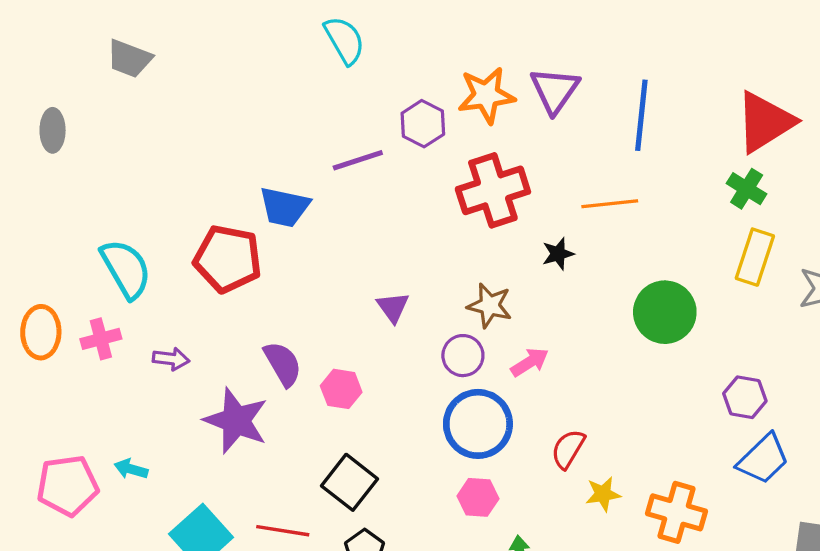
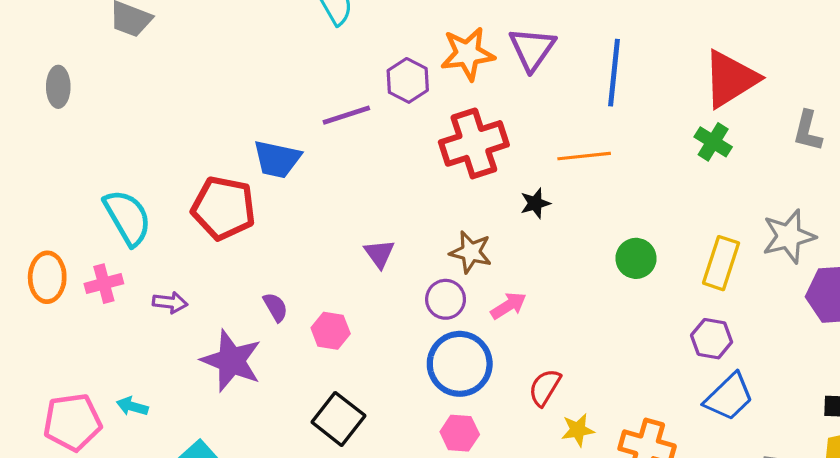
yellow rectangle: (755, 257) -> (721, 263), moved
green circle: (665, 312) -> (636, 258), size x0.7
purple semicircle: (283, 364) -> (275, 307), size x0.7

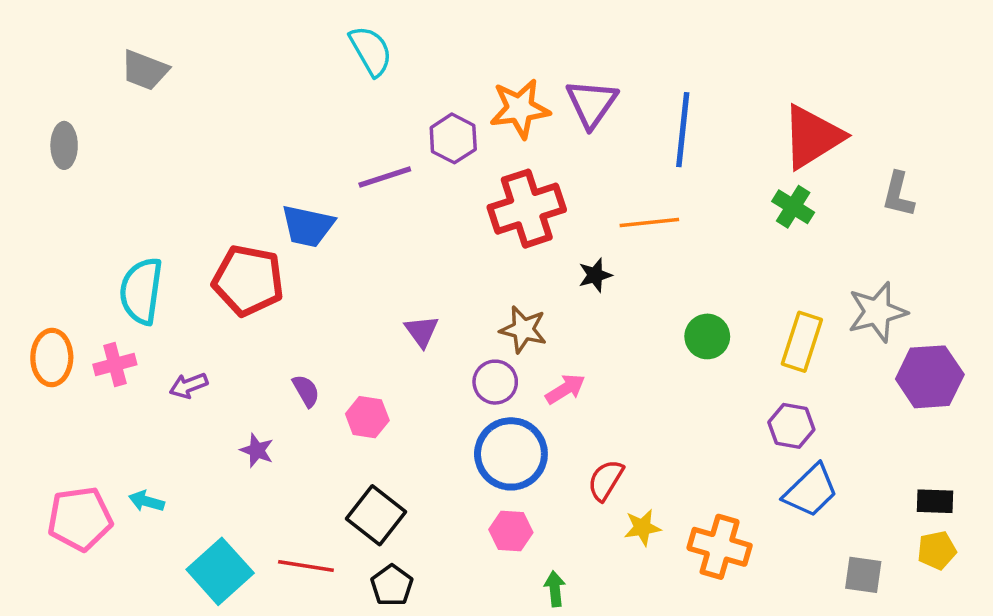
cyan semicircle: (128, 217) -> (141, 291), turned -142
purple arrow: (170, 302) -> (189, 386), turned 152
purple star: (231, 361) -> (257, 450), size x0.5

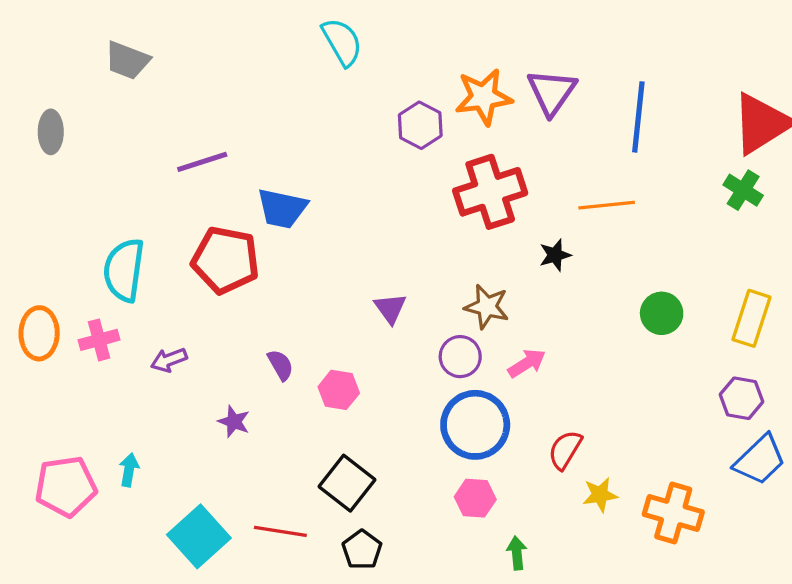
purple line: (385, 177) -> (202, 162), moved
cyan arrow: (146, 501) -> (129, 470), turned 84

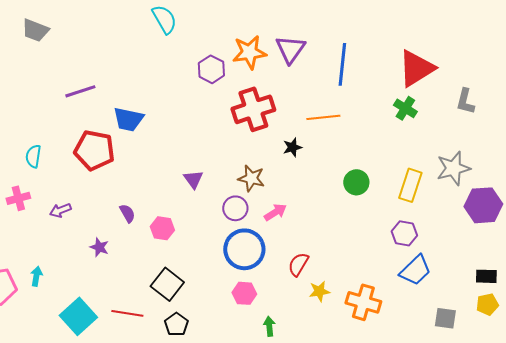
cyan semicircle: (124, 270) -> (33, 156), size x0.6

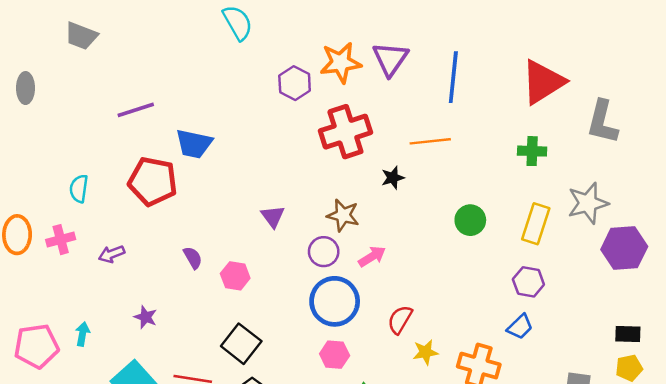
gray L-shape: (465, 101) -> (602, 122), size x1.4
green cross: (405, 108) -> (532, 151), moved, turned -30
purple star: (99, 247) -> (145, 317), moved
blue trapezoid: (415, 270) -> (520, 327), moved, size x0.7

